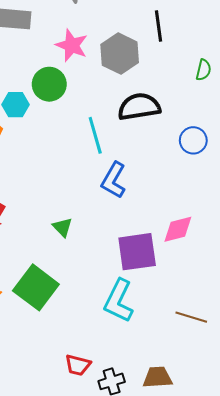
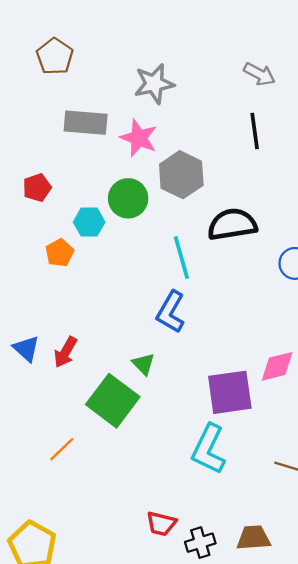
pink star: (72, 45) -> (139, 138), moved
gray hexagon: (120, 54) -> (181, 175), moved
blue L-shape: (114, 180) -> (171, 312), moved
green square: (36, 287) -> (113, 401), moved

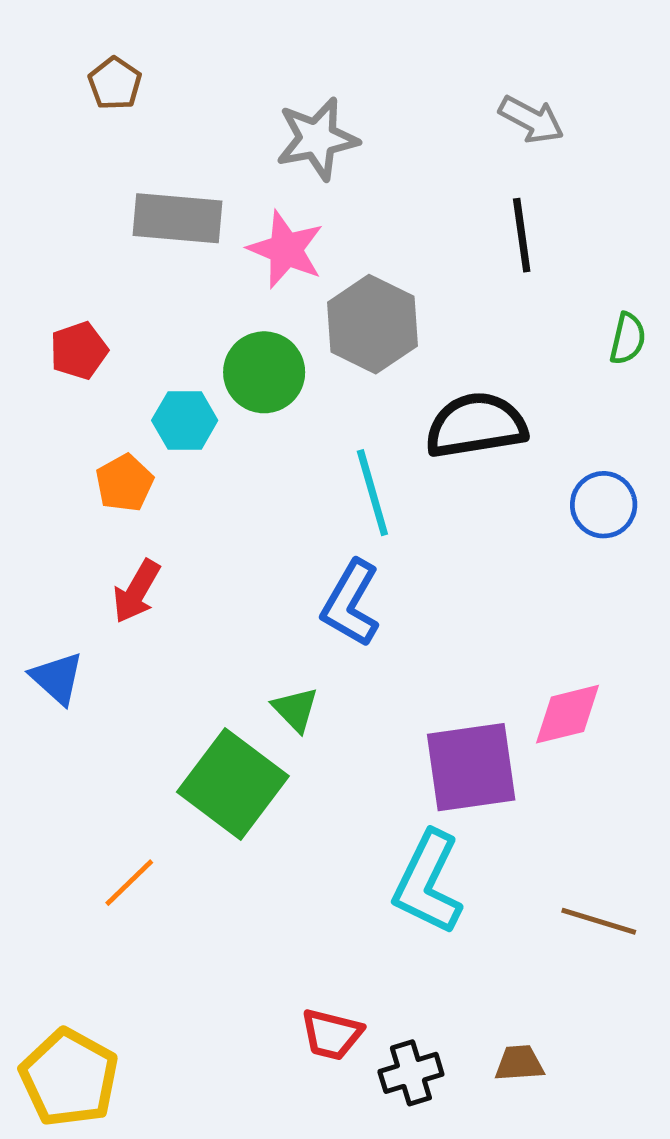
brown pentagon: (55, 56) -> (115, 83), size x0.7
red arrow: (65, 352) -> (137, 591), moved
brown trapezoid: (254, 538) -> (519, 1063), size x0.7

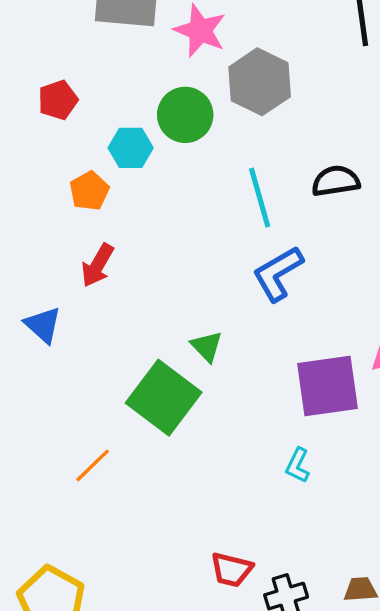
black semicircle: (476, 425) -> (336, 181), moved, size x0.7
blue L-shape: (351, 603) -> (278, 274), moved, turned 30
cyan L-shape: (428, 883) -> (298, 465), size x0.5

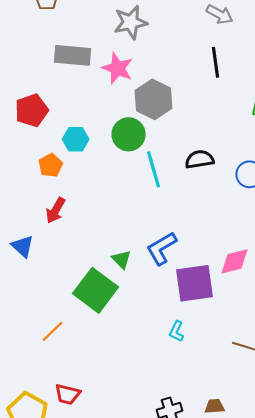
red pentagon: (58, 100) -> (32, 110), size x1.4
green circle: (185, 115) -> (129, 134), moved
blue L-shape: (278, 274) -> (162, 248), moved
red trapezoid: (231, 570) -> (68, 394), moved

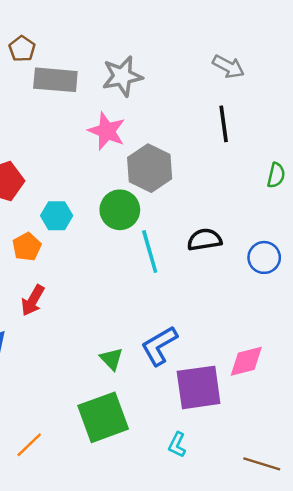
gray rectangle: (73, 55) -> (55, 80), moved
green square: (96, 290) -> (103, 417), moved, turned 33

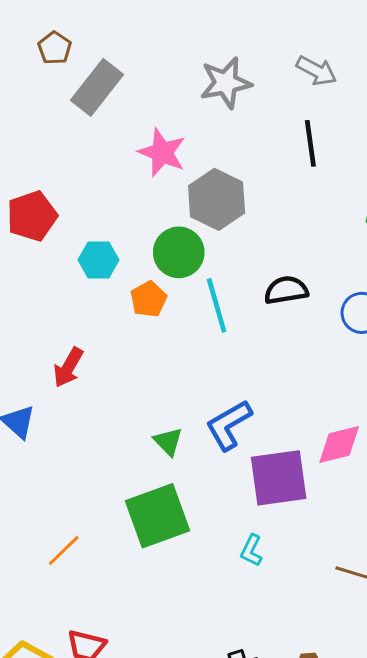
gray star: (122, 76) -> (226, 83), moved
gray rectangle: (55, 80) -> (97, 87), turned -57
orange pentagon: (27, 247) -> (148, 299), moved

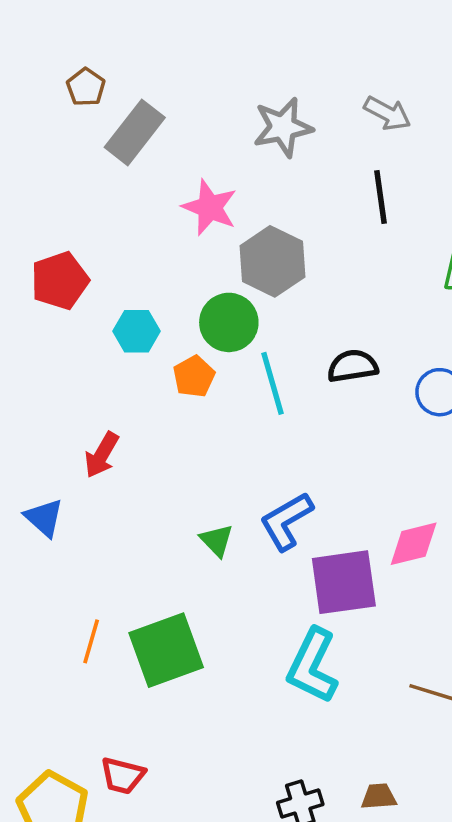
green square: (158, 516) -> (166, 650), moved
orange line: (64, 550) -> (91, 641), moved, turned -30
cyan L-shape: (251, 550) -> (313, 666), size x2.0

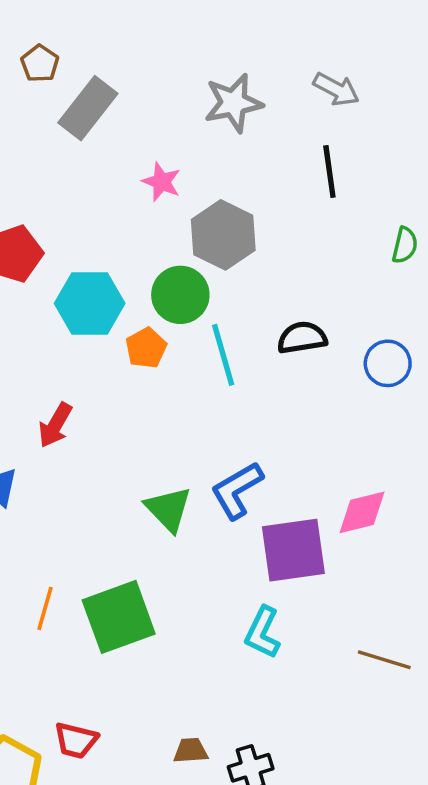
pink star: (210, 207) -> (162, 182), size x0.7
cyan hexagon: (136, 331) -> (90, 303), size x1.5
green triangle: (217, 540) -> (168, 509), size x1.4
cyan L-shape: (313, 666) -> (263, 632), size x0.7
brown trapezoid: (379, 797) -> (191, 751), moved

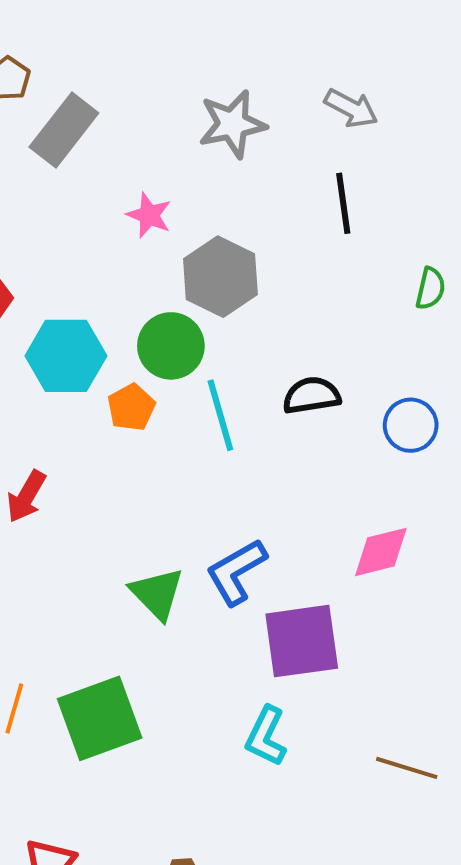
pink diamond: (362, 512) -> (381, 552), moved

